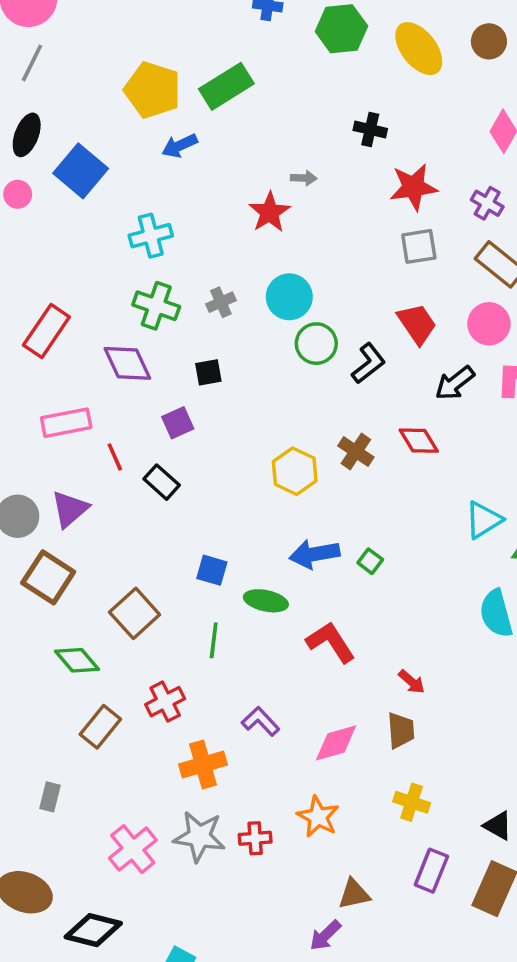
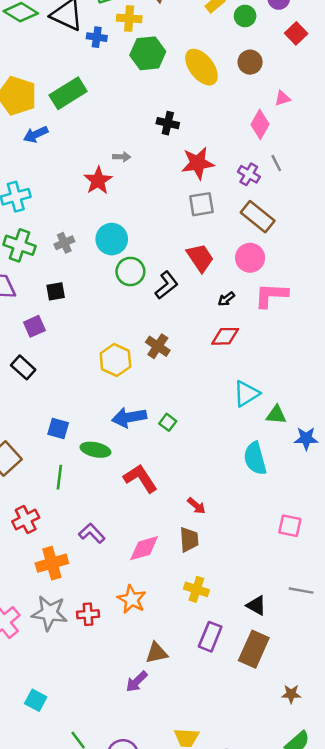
black arrow: (455, 383) -> (226, 299), size x0.6
red diamond: (419, 441) -> (225, 336), moved, turned -60

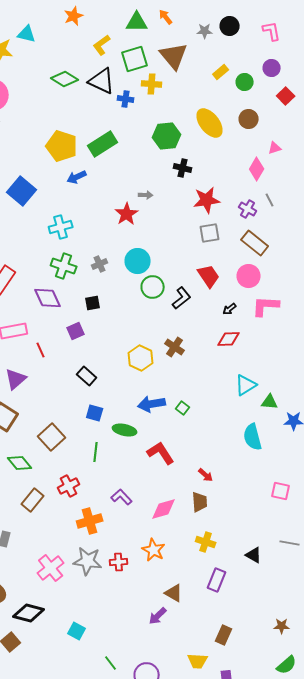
green hexagon: (148, 53) -> (167, 136), moved
black rectangle: (23, 367) -> (87, 376), moved
brown rectangle: (254, 649) -> (224, 635), moved, size x0.7
brown triangle: (157, 653) -> (174, 593), turned 42

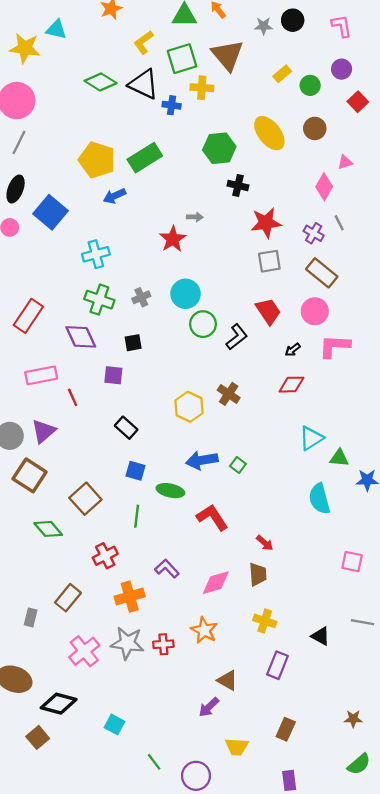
purple square: (76, 331) -> (113, 375), turned 30
brown rectangle: (33, 500) -> (68, 598), moved
yellow trapezoid: (198, 661) -> (237, 747), moved

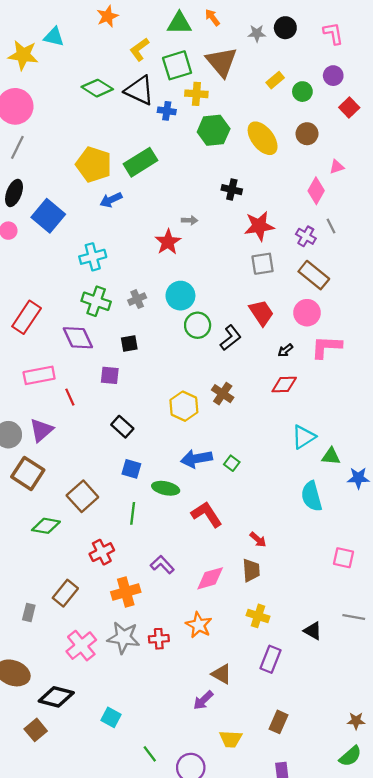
green hexagon: (219, 148) -> (214, 130), moved
green diamond: (48, 529) -> (46, 526), turned -40
brown star: (353, 719) -> (356, 721), moved

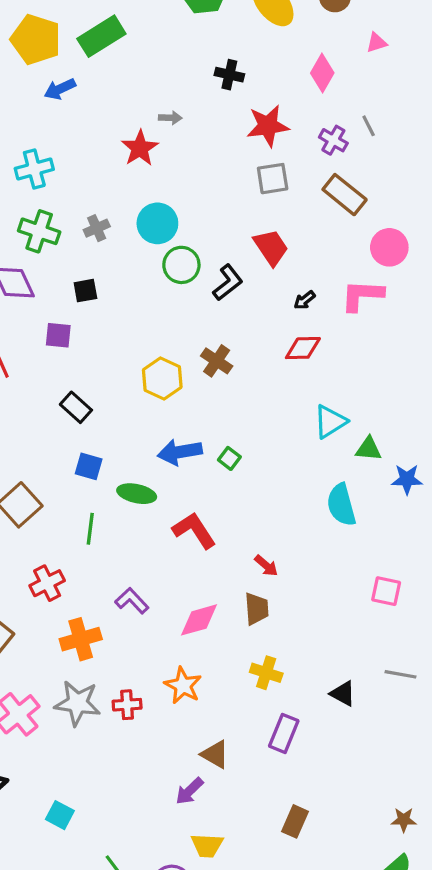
pink diamond: (316, 191) -> (322, 73), moved
pink circle: (307, 313) -> (389, 247), moved
yellow trapezoid: (231, 739) -> (207, 845), moved

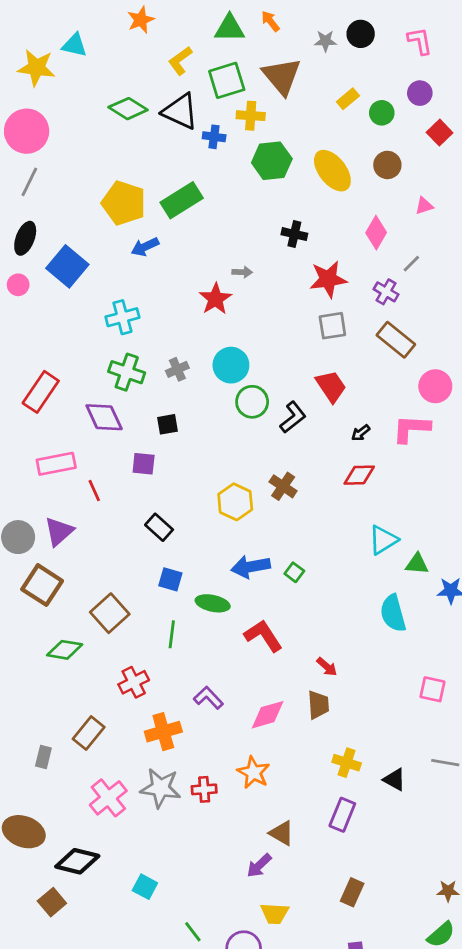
gray line: (369, 126) -> (411, 264), moved, turned 72
yellow cross: (266, 673) -> (347, 763), moved

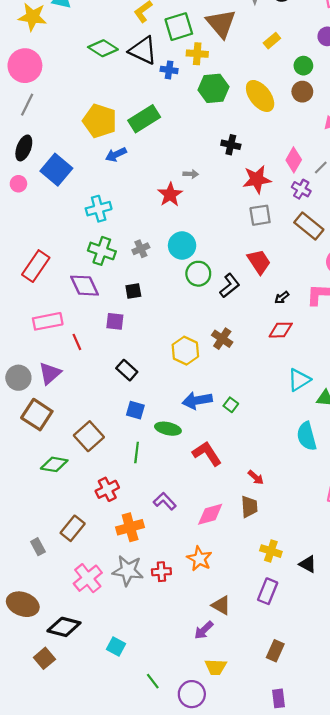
green circle: (382, 113) -> (303, 66), moved
pink diamond: (376, 233) -> (294, 160), moved
gray rectangle: (43, 757) -> (38, 547), turned -42

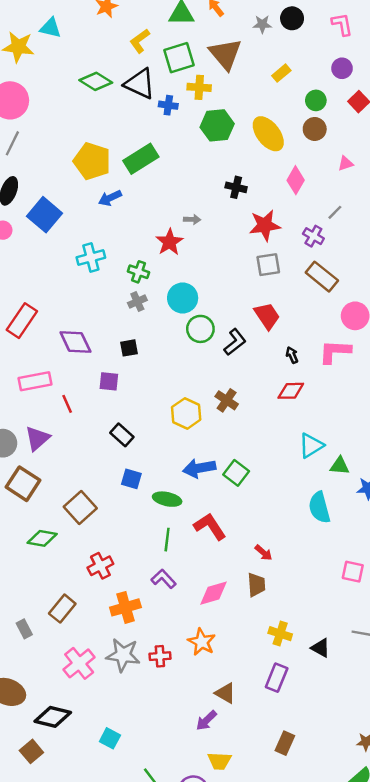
pink diamond: (294, 160) -> (296, 180), moved
green cross: (102, 251) -> (139, 272), moved, size x0.7
black arrow: (282, 298) -> (292, 355), turned 104
green square: (231, 405) -> (236, 473), size x1.5
green line: (137, 452) -> (167, 540), moved

